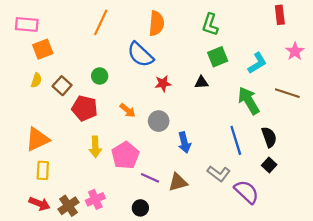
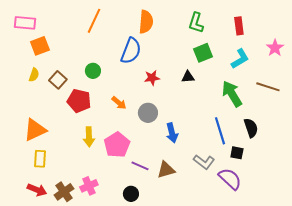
red rectangle: (280, 15) -> (239, 26), moved
blue semicircle: (140, 55) -> (131, 51), turned -112
black square: (269, 165) -> (237, 153), moved, turned -32

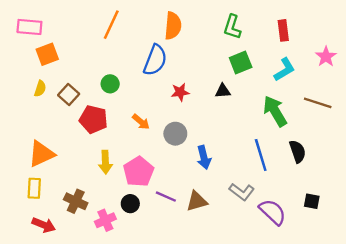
black square: (237, 153) -> (312, 201), moved
yellow rectangle: (40, 159) -> (34, 188), moved
brown cross: (64, 192) -> (76, 201), moved, turned -30
black circle: (131, 194) -> (130, 204), moved

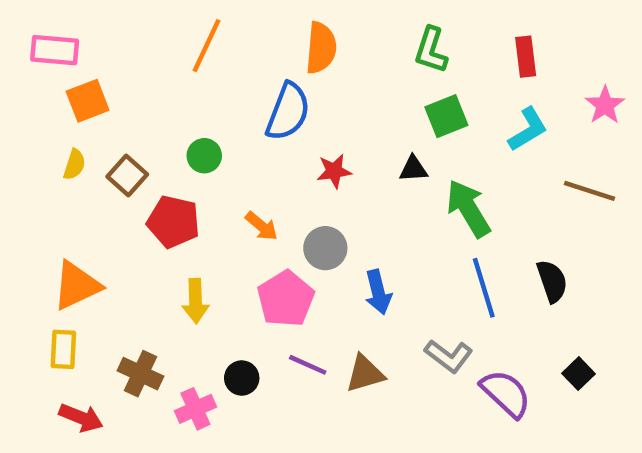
green arrow: (275, 111) -> (468, 209), moved
pink pentagon: (139, 172) -> (286, 299), moved
black square: (312, 201) -> (578, 374), turned 35

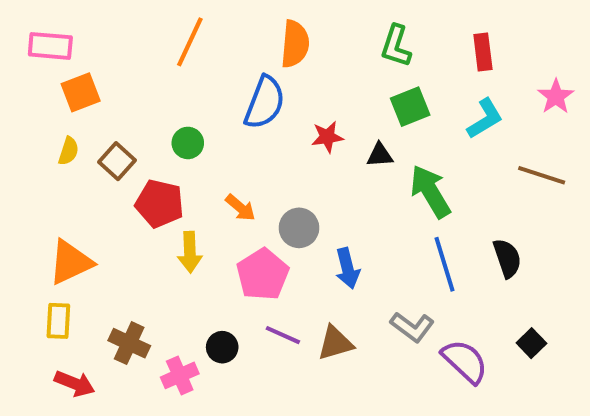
red star: (334, 171) -> (327, 137), moved
yellow arrow: (195, 301) -> (190, 252), moved

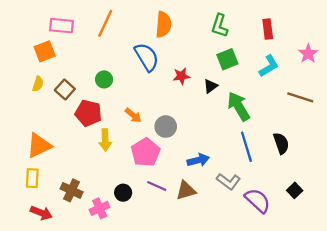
pink rectangle: (50, 46) -> (61, 26), moved
blue semicircle: (265, 103) -> (147, 57), turned -52
black triangle: (380, 155) -> (211, 86), turned -32
blue arrow: (348, 268) -> (198, 160), moved, turned -90

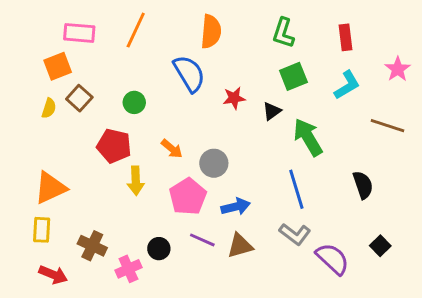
brown square: (65, 90) -> (79, 98), moved
blue line: (246, 147) -> (296, 189), moved
blue arrow: (198, 160) -> (236, 207), moved

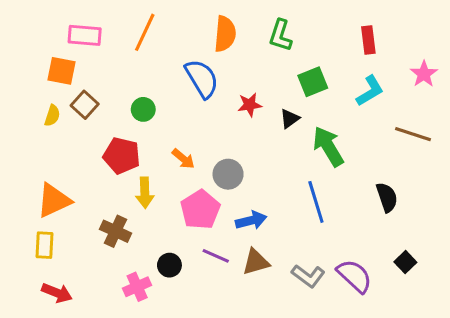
green L-shape: (283, 33) -> (280, 35), moved
orange square: (58, 66) -> (62, 71), turned 32
gray L-shape: (295, 234) -> (308, 276), moved
brown cross: (92, 246) -> (115, 231), moved

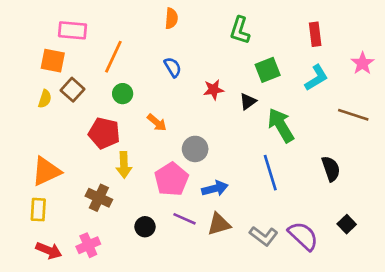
orange line: (145, 32) -> (113, 57), moved
orange semicircle: (225, 34) -> (171, 18), moved, size x0.7
blue semicircle: (202, 79) -> (173, 67), size x0.6
orange arrow: (183, 159) -> (157, 123), moved
pink cross: (137, 287) -> (88, 245), moved

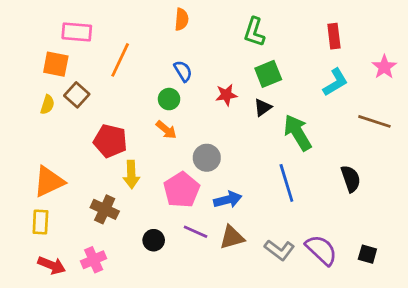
green square: (268, 70) -> (268, 74), moved
green circle: (123, 94) -> (169, 99), moved
black square: (347, 224) -> (367, 254), moved, turned -30

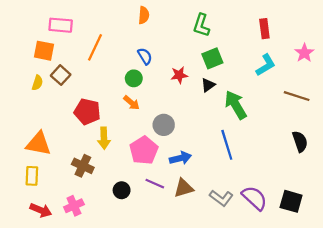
black semicircle: (351, 179) -> (300, 142), moved
orange triangle: (49, 181) -> (39, 144), turned 36
black square: (367, 254) -> (291, 201), size x1.5

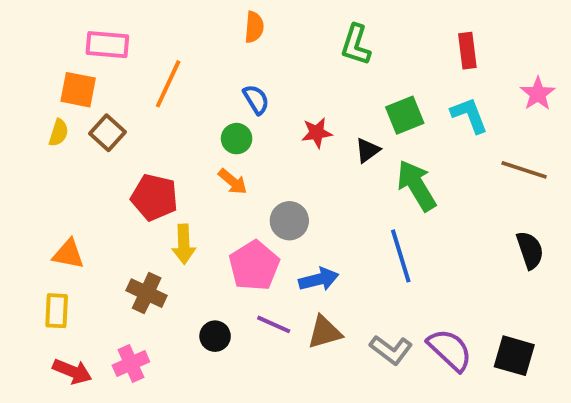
green square: (212, 58) -> (405, 115), moved
cyan L-shape: (266, 65) -> (469, 115), turned -80
yellow semicircle: (37, 83) -> (59, 133), moved
orange triangle: (39, 144) -> (68, 254), size x0.7

